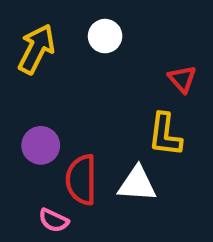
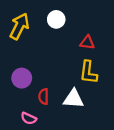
red triangle: (182, 79) -> (87, 42), moved, turned -42
red semicircle: (81, 180) -> (44, 97), size x0.6

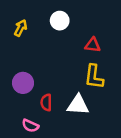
yellow arrow: (19, 26) -> (21, 28), size x0.6

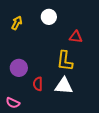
yellow L-shape: (94, 77) -> (65, 61), moved
pink semicircle: (30, 126) -> (13, 103), moved

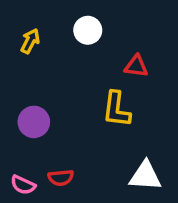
red semicircle: (38, 84) -> (61, 178), moved, turned -96
white triangle: (64, 86) -> (145, 176), moved

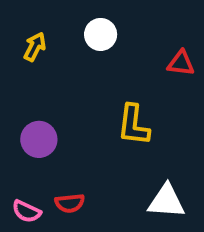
red triangle: (136, 66) -> (181, 63), moved

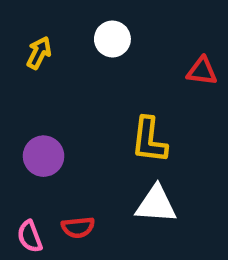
white triangle: (166, 201) -> (156, 204), moved
pink semicircle: (27, 211) -> (30, 236), turned 44

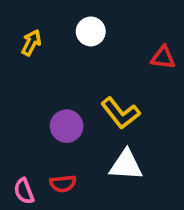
yellow L-shape: (149, 140) -> (120, 113), turned -45
purple circle: (44, 156) -> (67, 126), moved

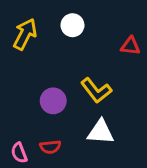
yellow arrow: (31, 43) -> (25, 34), size x1.5

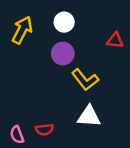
purple circle: (53, 101) -> (63, 54), moved

